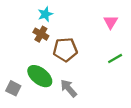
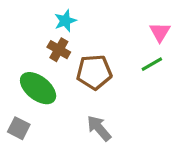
green line: (115, 58) -> (152, 64), moved
green ellipse: (40, 76) -> (38, 88), moved

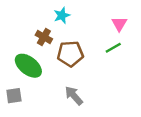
cyan star: (65, 21) -> (62, 15), moved
gray square: (19, 128) -> (14, 96), turned -35

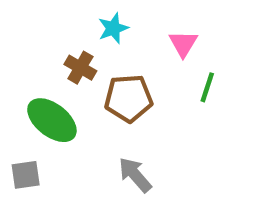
pink triangle: (119, 24) -> (183, 44), moved
green line: (113, 48) -> (207, 87), turned -42

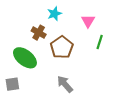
brown pentagon: (129, 98) -> (62, 47), turned -30

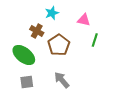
pink triangle: (88, 21) -> (84, 20), turned -48
gray square: (12, 84) -> (27, 82), moved

